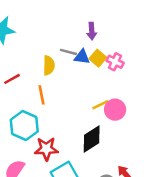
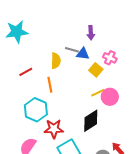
yellow square: (98, 58) -> (96, 70), moved

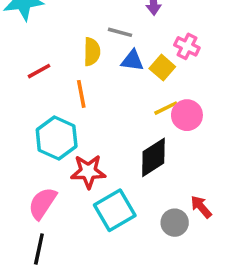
blue triangle: (83, 54) -> (132, 60), moved

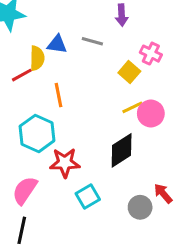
yellow semicircle: (92, 52) -> (37, 58), moved
blue triangle: (132, 60) -> (57, 44), moved
cyan square: (115, 210) -> (88, 197), size x0.7

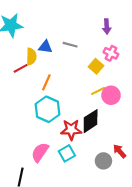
purple arrow: (122, 15) -> (107, 26), moved
orange line: (59, 95) -> (46, 82), turned 35
cyan hexagon: (37, 133) -> (48, 109), moved
red star: (65, 163) -> (71, 130), moved
pink semicircle: (25, 190) -> (40, 152), moved

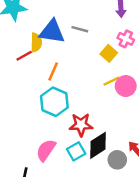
blue triangle: (45, 47) -> (52, 32), size x1.6
black diamond: (91, 121) -> (98, 145), moved

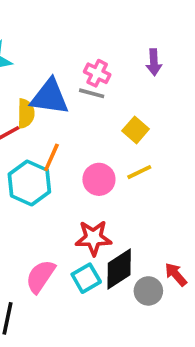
pink cross: (126, 39) -> (97, 73), moved
pink circle: (126, 86) -> (99, 179), moved
cyan hexagon: (54, 102) -> (29, 183), moved

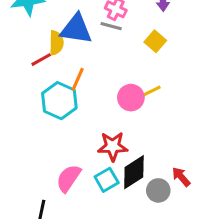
yellow square: (136, 130) -> (155, 41), moved
pink circle: (99, 179) -> (131, 98), moved

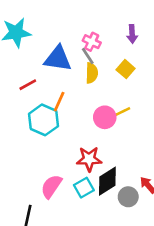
gray line: (111, 26) -> (88, 56), turned 42
yellow semicircle: (56, 43) -> (92, 73), moved

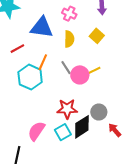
gray line: (88, 56) -> (66, 68), moved
gray circle: (128, 197) -> (99, 112), moved

